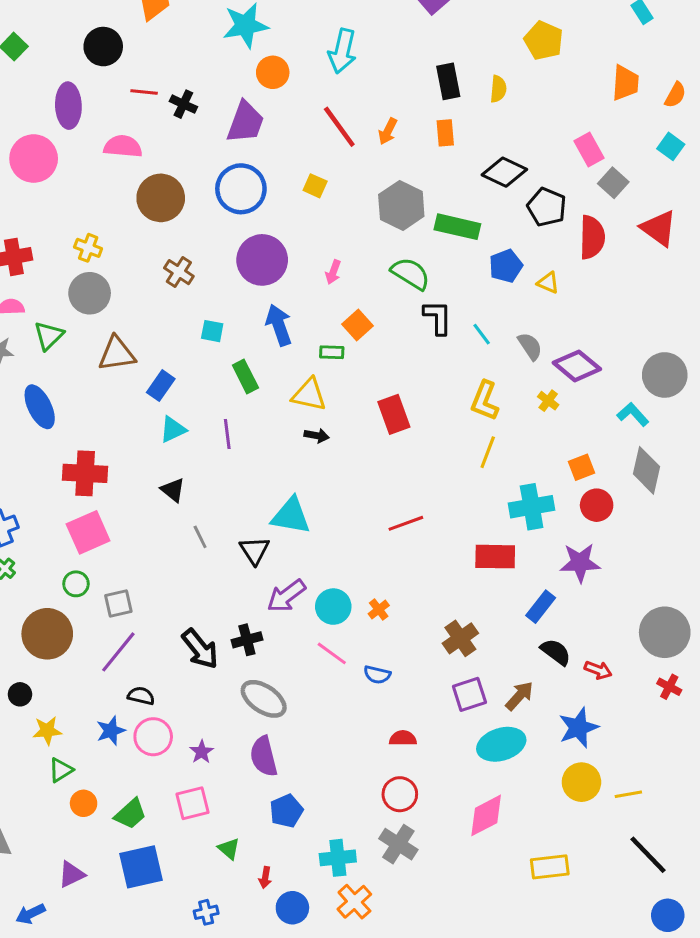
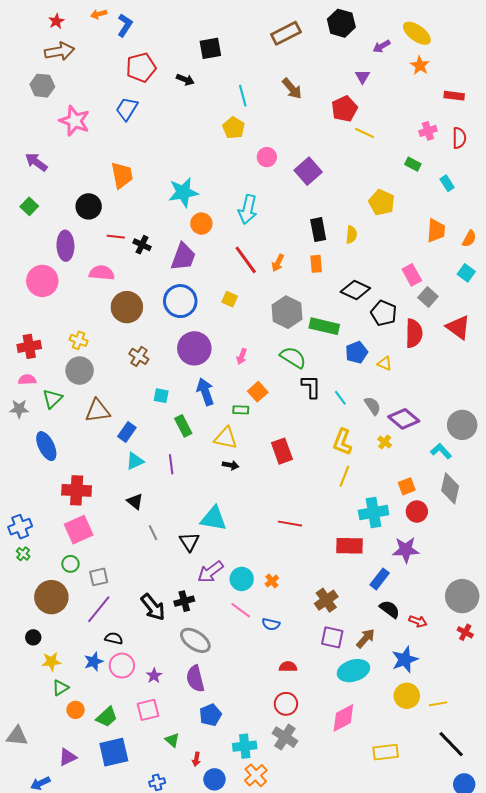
red line: (406, 523) -> (290, 524), turned 30
purple square: (469, 694) -> (332, 637), turned 30

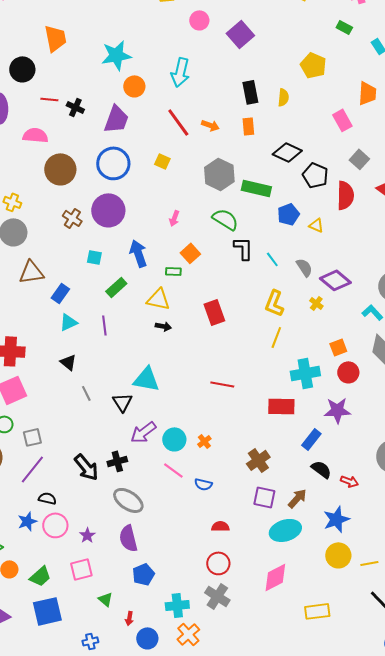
orange arrow: (278, 263) -> (210, 125), turned -96
pink rectangle: (412, 275) -> (342, 120), moved
purple circle: (194, 348) -> (108, 210), moved
green rectangle: (183, 426) -> (116, 287), turned 75

